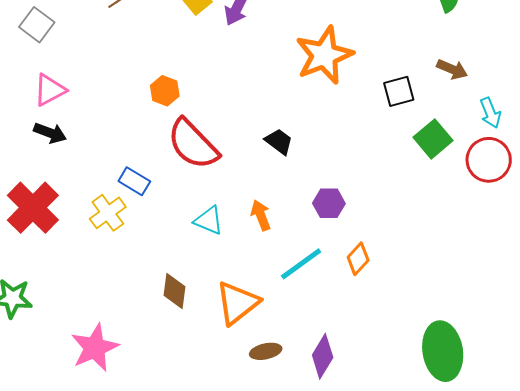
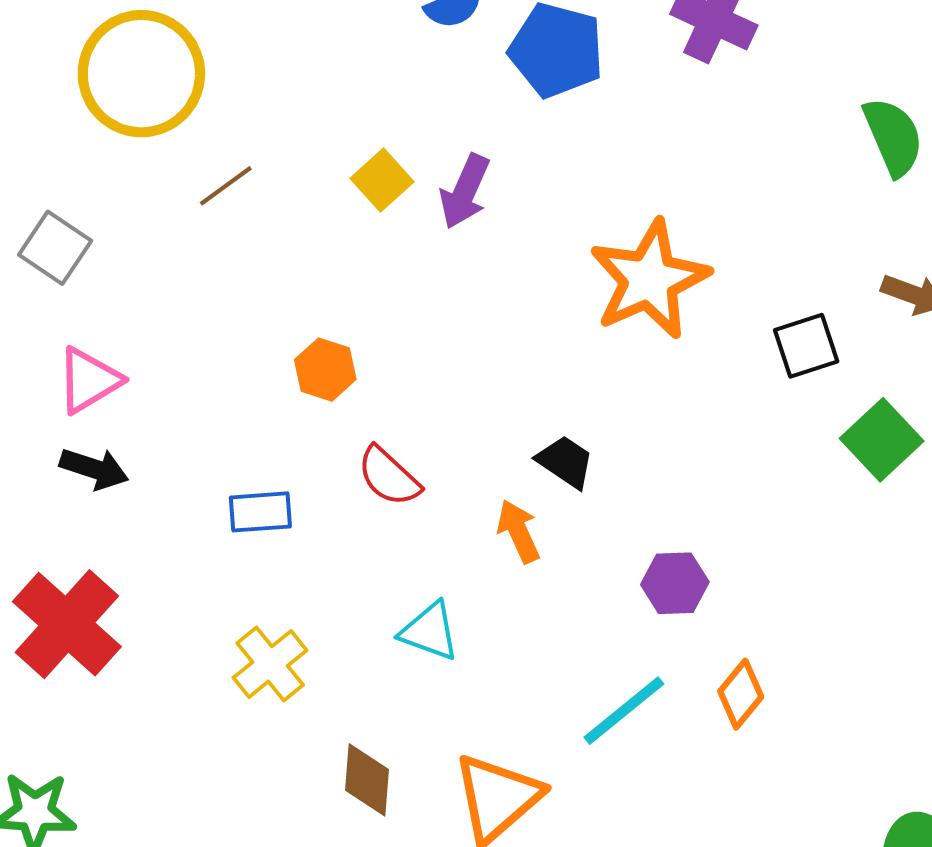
red semicircle: (193, 144) -> (389, 476), size x0.6
blue rectangle: (134, 181) -> (260, 512), moved, turned -32
yellow cross: (108, 213) -> (270, 664), moved
orange arrow: (261, 215) -> (519, 531), moved

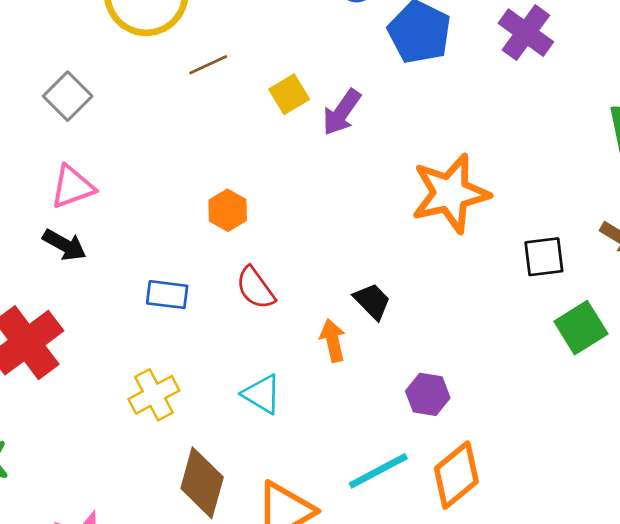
brown line: (226, 186) -> (208, 65), moved
orange diamond: (741, 694) -> (456, 475), size x1.5
brown diamond: (367, 780) -> (202, 483), size x1.4

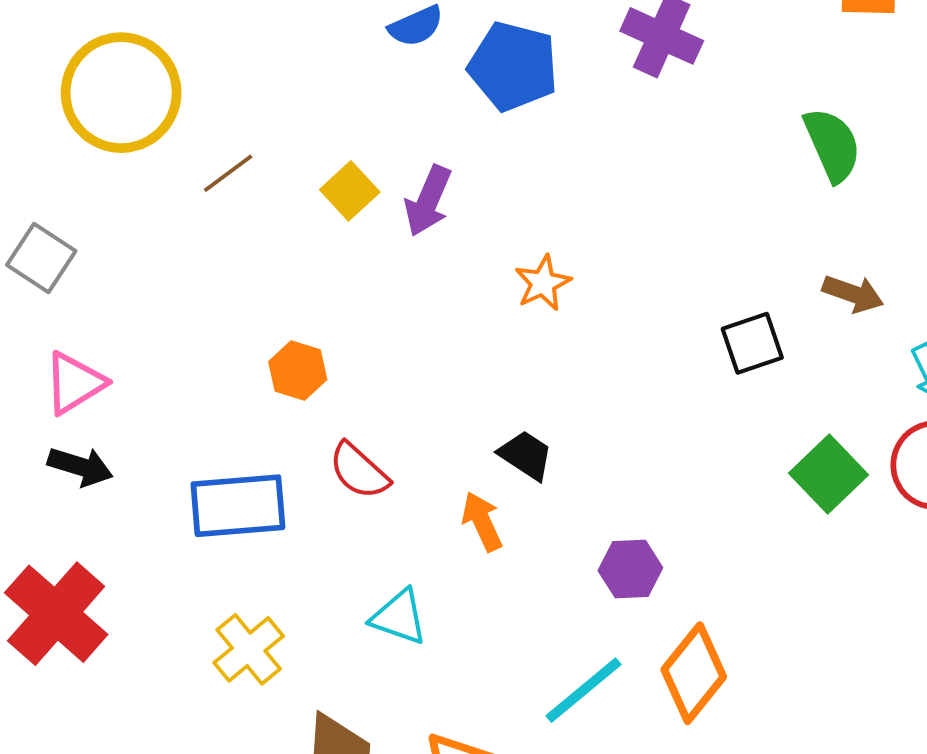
orange star: (450, 193) -> (543, 283), moved, size x0.5
blue rectangle: (167, 295) -> (238, 506), size x1.6
green square: (581, 328) -> (828, 474), moved

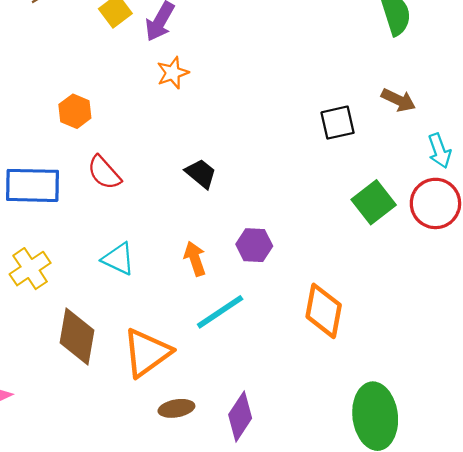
orange star: (543, 283) -> (173, 73), moved
orange arrow: (482, 522) -> (195, 259), moved
orange diamond: (694, 673) -> (324, 311), moved, turned -34

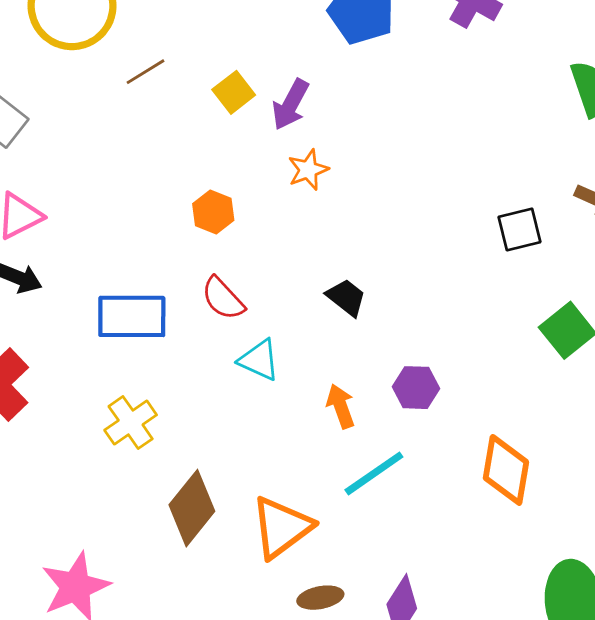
orange hexagon: (75, 111) -> (213, 212), moved
cyan triangle: (118, 259) -> (259, 360), moved
brown diamond: (77, 336) -> (192, 508), turned 30

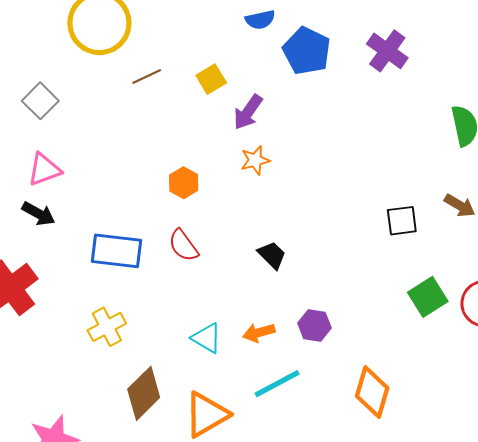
yellow square: (234, 92) -> (211, 79), moved
cyan triangle: (259, 360) -> (207, 338), moved
orange arrow: (341, 406) -> (259, 333), turned -92

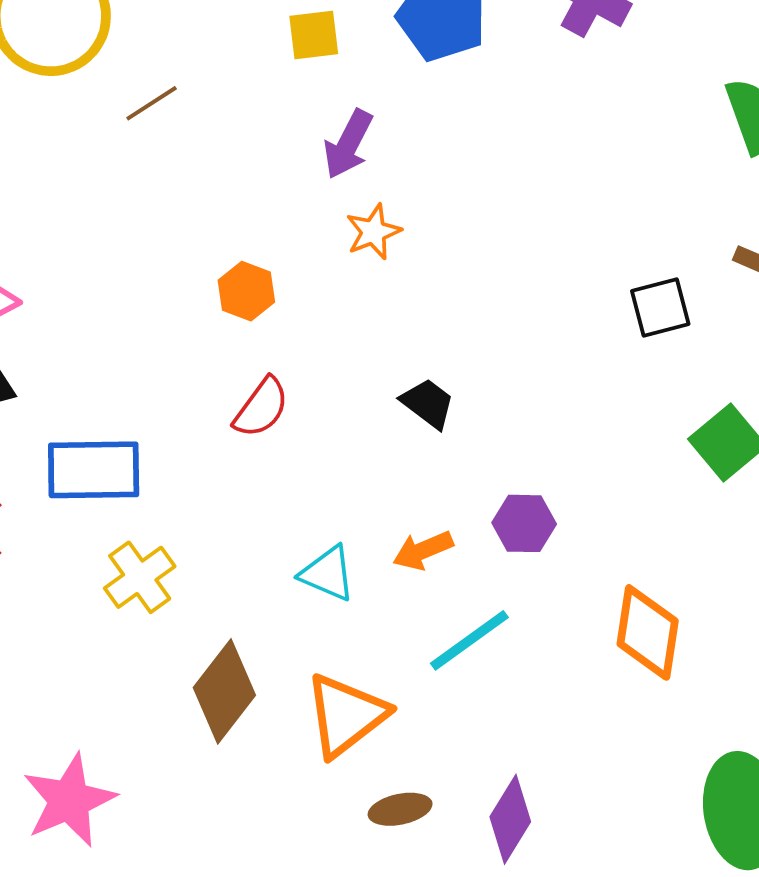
yellow square: (211, 79) -> (314, 35), moved, turned 32
red semicircle: (183, 245) -> (261, 408), turned -100
blue rectangle: (117, 251) -> (94, 470), moved

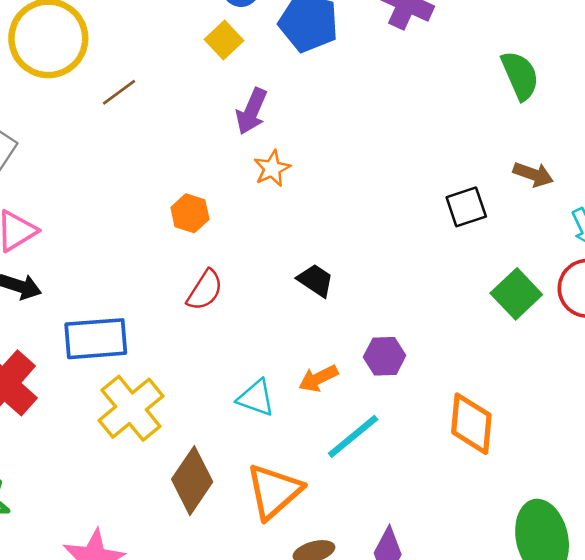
yellow square: (314, 35) -> (224, 40), turned -33
yellow cross: (140, 577) -> (131, 408), size x1.4

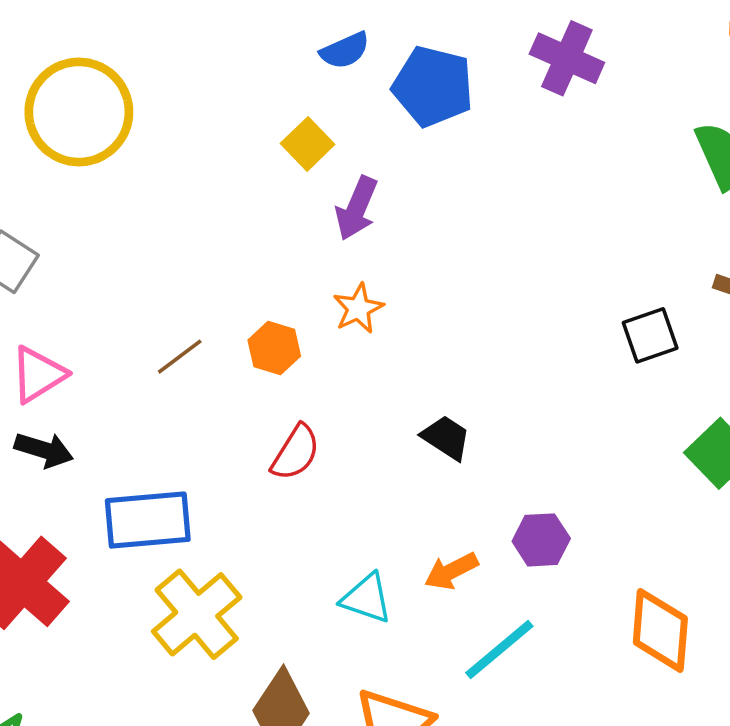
yellow square: (224, 40) -> (308, 144), moved
brown line: (119, 92) -> (180, 357), moved
orange star: (272, 169) -> (358, 308), moved

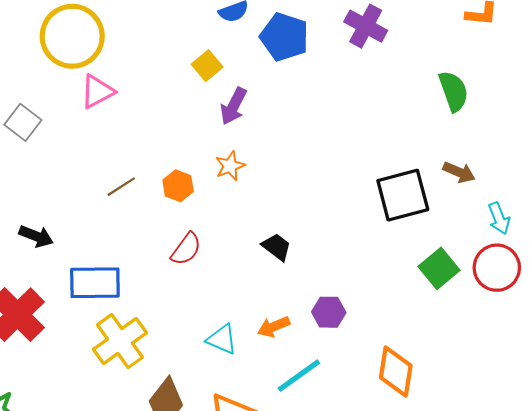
black square: (650, 335) -> (403, 195), size x1.6
pink triangle: (38, 375) -> (97, 91), moved

